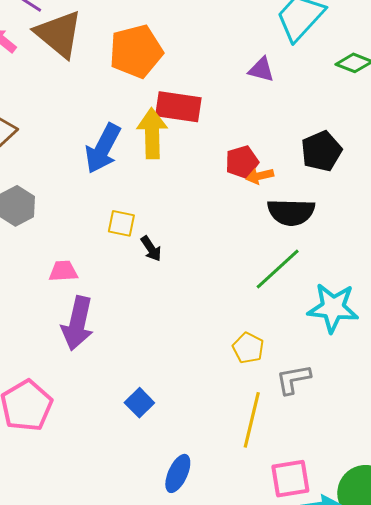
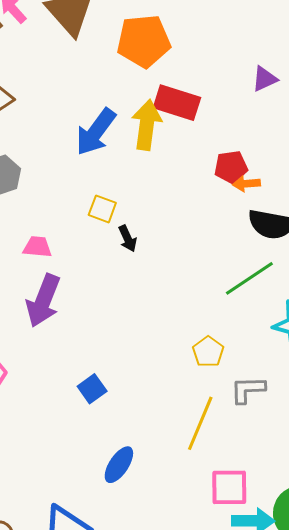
purple triangle: (261, 70) -> (265, 79), turned -48

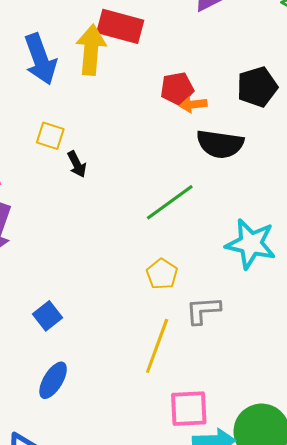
blue arrow: (96, 132) -> (40, 59), turned -54
green line: (249, 278) -> (170, 202), moved
blue ellipse: (119, 465) -> (53, 380), moved

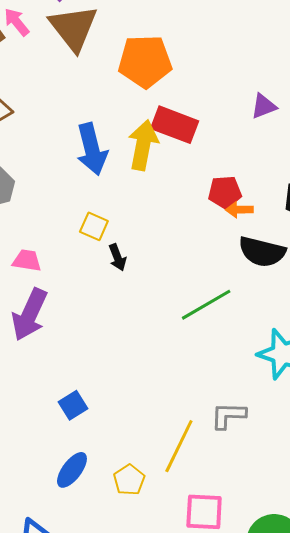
yellow pentagon: (162, 274) -> (129, 480), moved

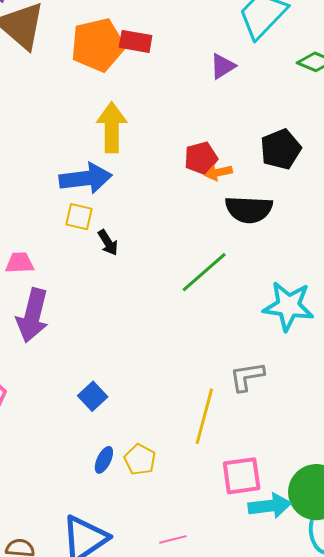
red rectangle: (175, 125) -> (136, 41), moved, size x0.7
blue arrow: (92, 149) -> (86, 178), moved, turned -72
blue ellipse: (72, 470) -> (104, 460), size x0.7
yellow pentagon: (129, 480) -> (140, 460), moved

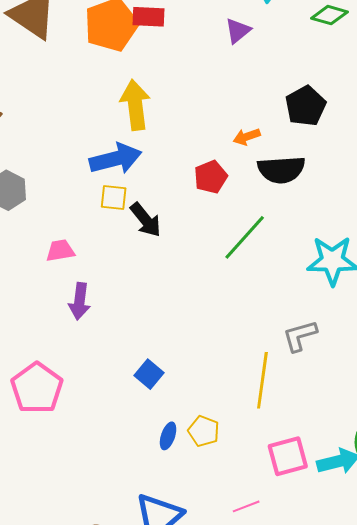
red pentagon: (201, 158) -> (211, 177), moved
black arrow: (108, 243) -> (146, 220), size x1.4
purple arrow: (33, 315) -> (80, 301), size x0.7
pink square: (242, 476) -> (288, 456), moved

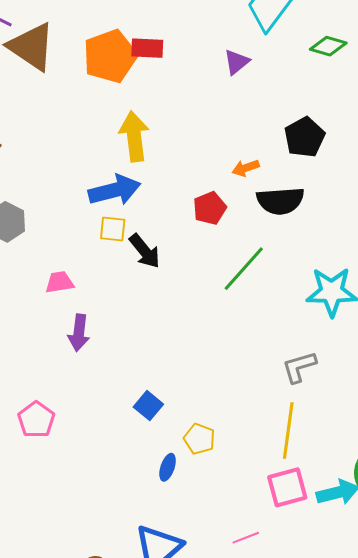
yellow line: (262, 380) -> (288, 431), moved
pink pentagon: (37, 388) -> (36, 420), size x0.7
yellow pentagon: (204, 431) -> (199, 439), moved

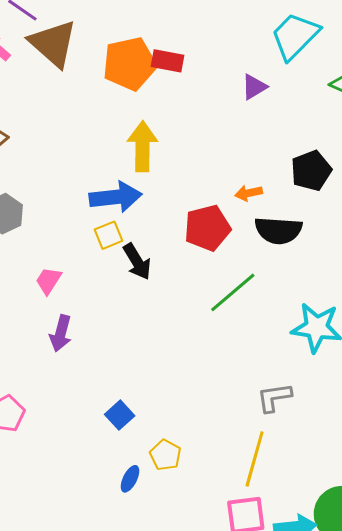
red pentagon: (210, 208) -> (207, 228), size x1.4
yellow square: (113, 229) -> (108, 235), turned -36
pink trapezoid: (60, 282) -> (48, 281), turned -56

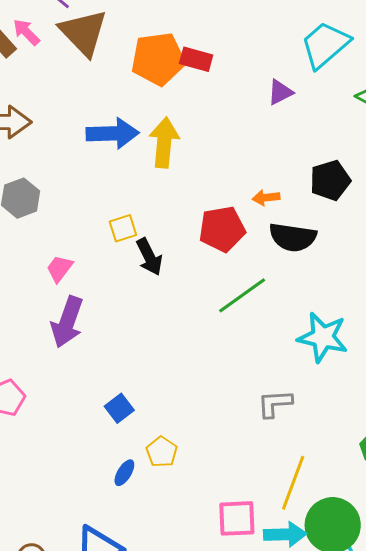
blue arrow: (116, 197) -> (113, 133), moved
purple arrow: (61, 333) -> (67, 322), size x1.4
yellow line: (255, 459) -> (293, 483), moved

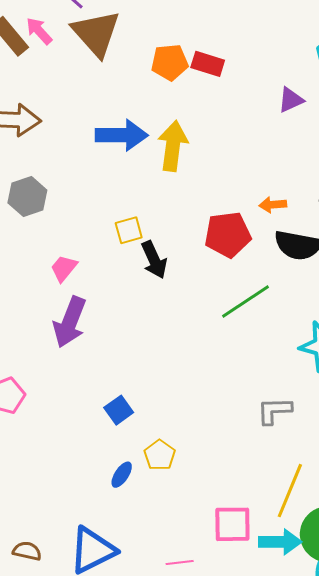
orange pentagon: (158, 59) -> (170, 62), size x0.7

